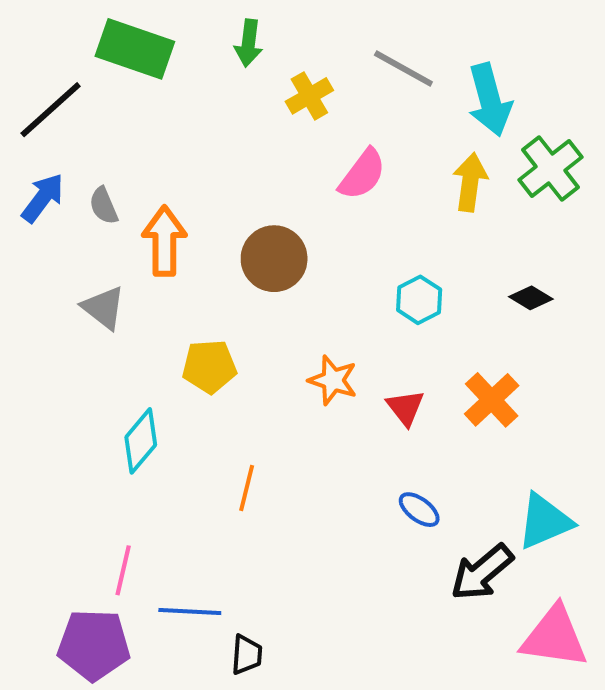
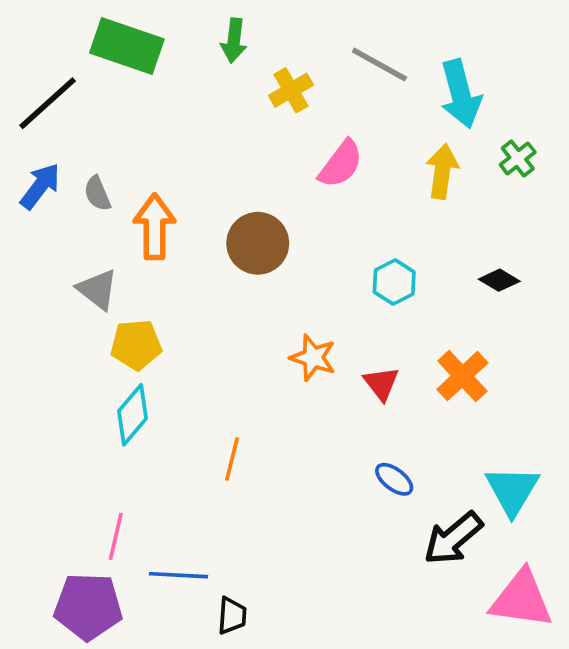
green cross: (550, 168) -> (518, 158), size x0.6
yellow pentagon: (209, 366) -> (136, 345), moved
cyan triangle: (545, 521) -> (512, 490), turned -36

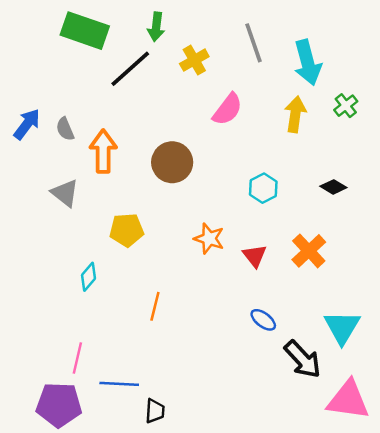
gray line: (379, 64) -> (253, 43), turned 42
black line: (48, 103) -> (130, 69), moved
yellow pentagon: (136, 345) -> (127, 230), moved
cyan diamond: (132, 415) -> (88, 277), size x0.7
black arrow: (453, 538) -> (303, 359), turned -93

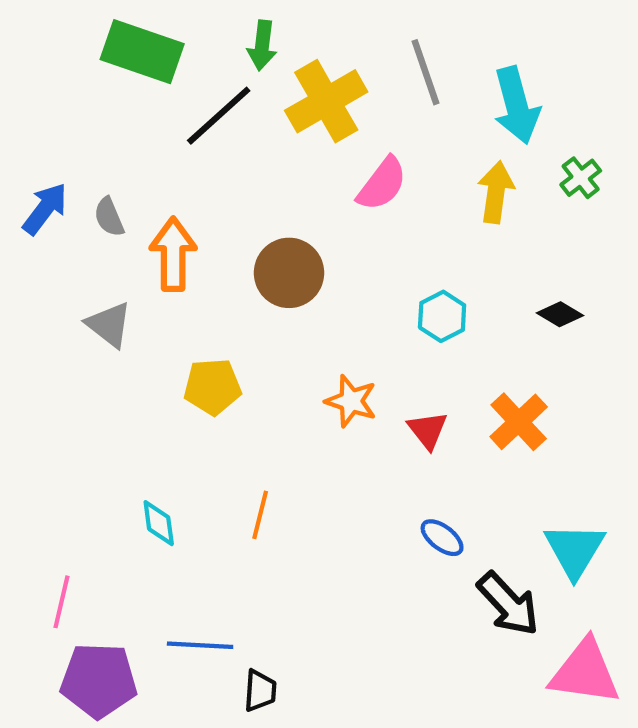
yellow cross: (194, 60) -> (326, 101), size x1.6
cyan diamond: (88, 277) -> (159, 523), moved, turned -48
pink line: (77, 358) -> (61, 602), moved

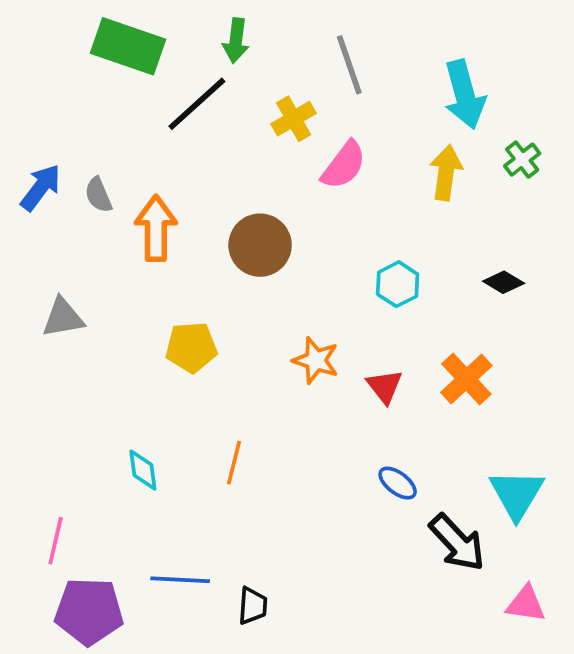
gray line: (426, 72) -> (349, 65), moved
yellow cross: (326, 101) -> (294, 119), moved, size x0.6
gray triangle: (109, 325) -> (63, 318), moved, turned -48
pink triangle: (585, 672) -> (526, 604), size x0.6
black trapezoid: (260, 691) -> (253, 606), moved

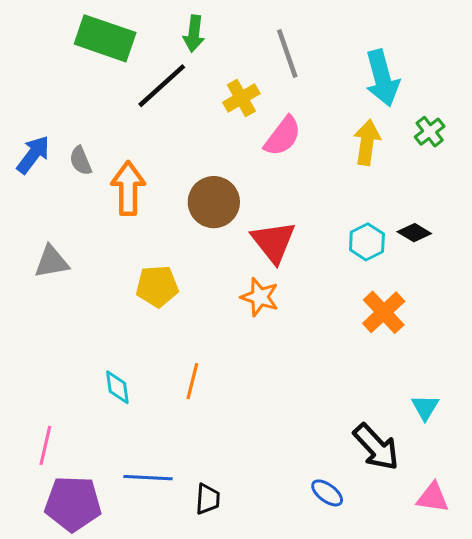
cyan hexagon: (398, 284) -> (367, 242), moved
red triangle: (385, 386) -> (274, 242), moved, size x1.5
blue ellipse: (398, 483) -> (327, 493), moved
cyan triangle: (517, 494) -> (425, 407), size x0.6

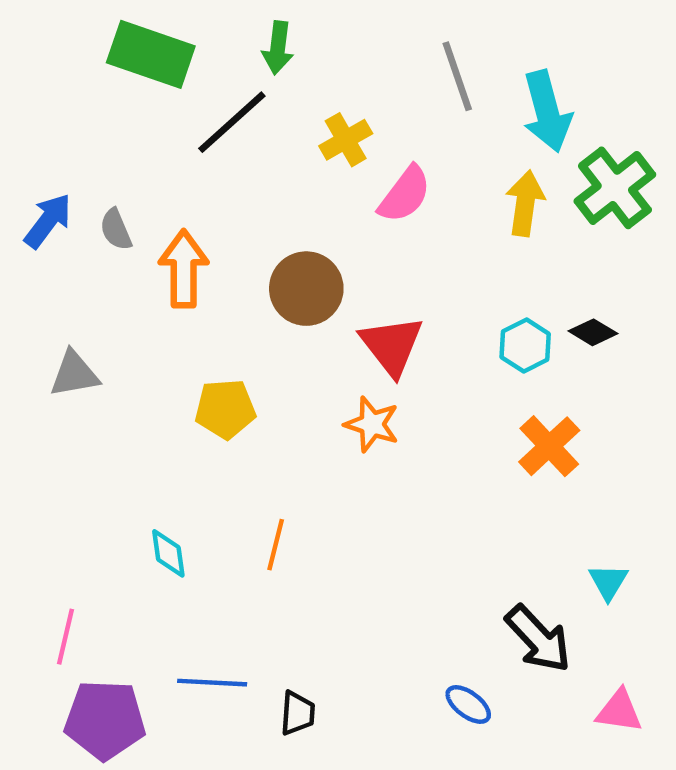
gray line: (287, 54) -> (457, 76), moved
green cross: (430, 132) -> (615, 188), size x1.8

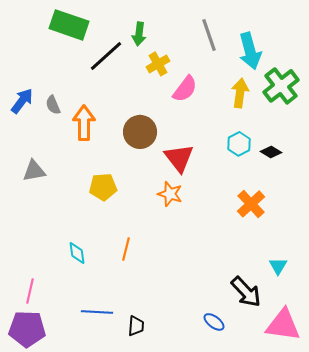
green arrow: (278, 48) -> (139, 34), moved
cyan hexagon: (525, 345) -> (239, 144), moved
pink triangle: (619, 711) -> (283, 325), size x1.6
purple pentagon: (105, 720) -> (27, 329), moved

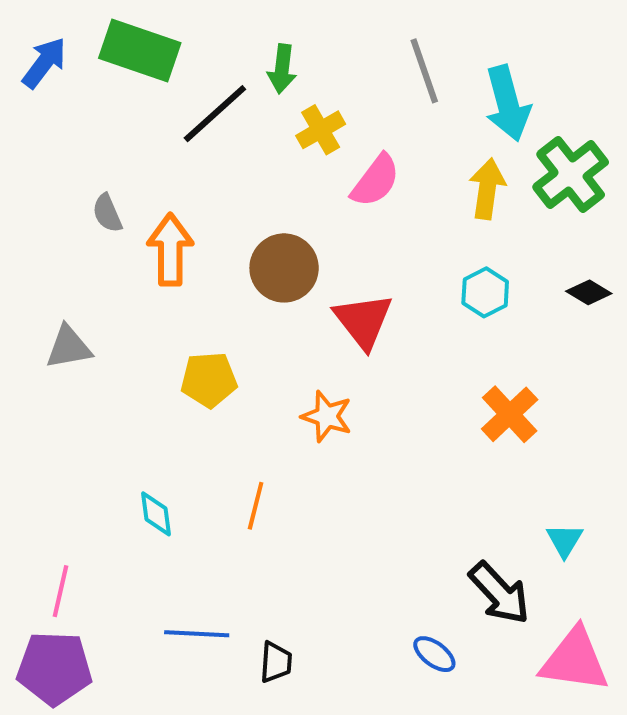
blue arrow: (22, 101) -> (44, 63), moved
black diamond: (271, 152) -> (589, 292), moved
orange star: (170, 194) -> (327, 416), moved

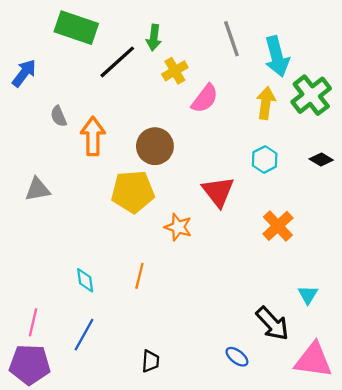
blue arrow: (44, 63) -> (24, 73), moved
red triangle: (363, 321) -> (218, 192), moved
yellow pentagon: (209, 380) -> (133, 192), moved, size x1.4
blue line: (197, 634) -> (84, 335), moved, turned -64

